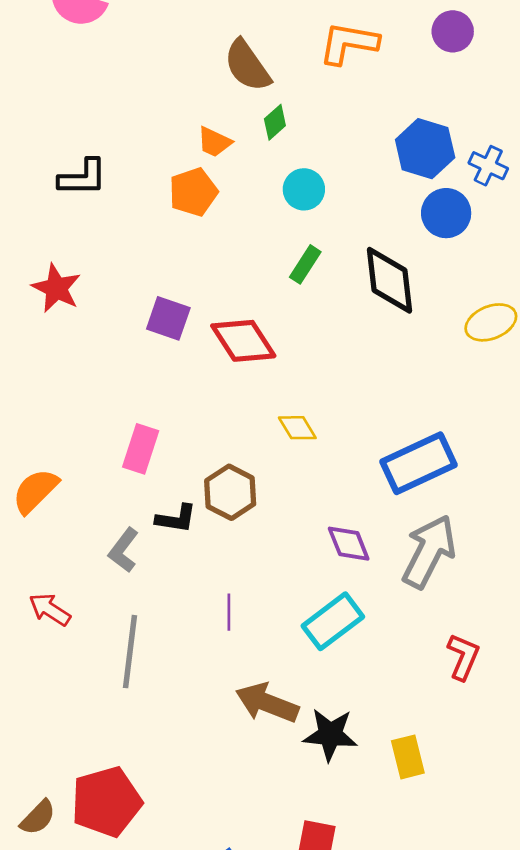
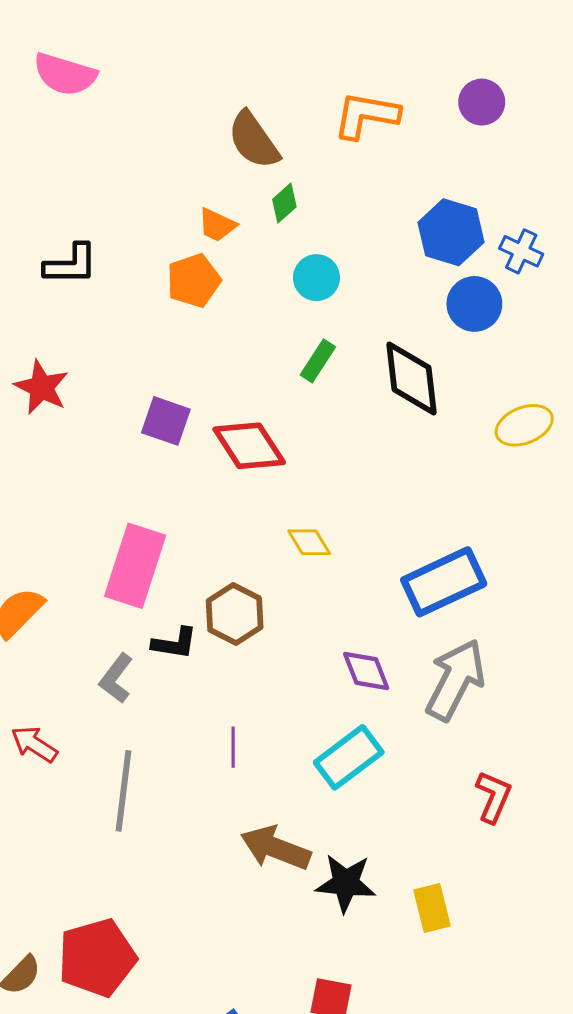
pink rectangle: (141, 449) -> (135, 566), size x1.5

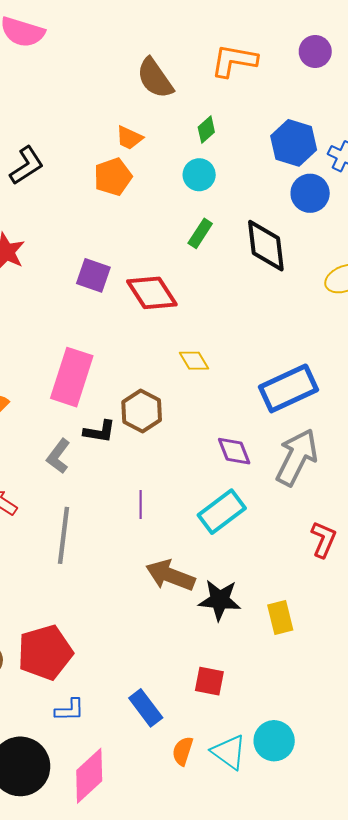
green diamond: (284, 203) -> (206, 130), moved
black L-shape: (71, 264) -> (27, 166), turned -33

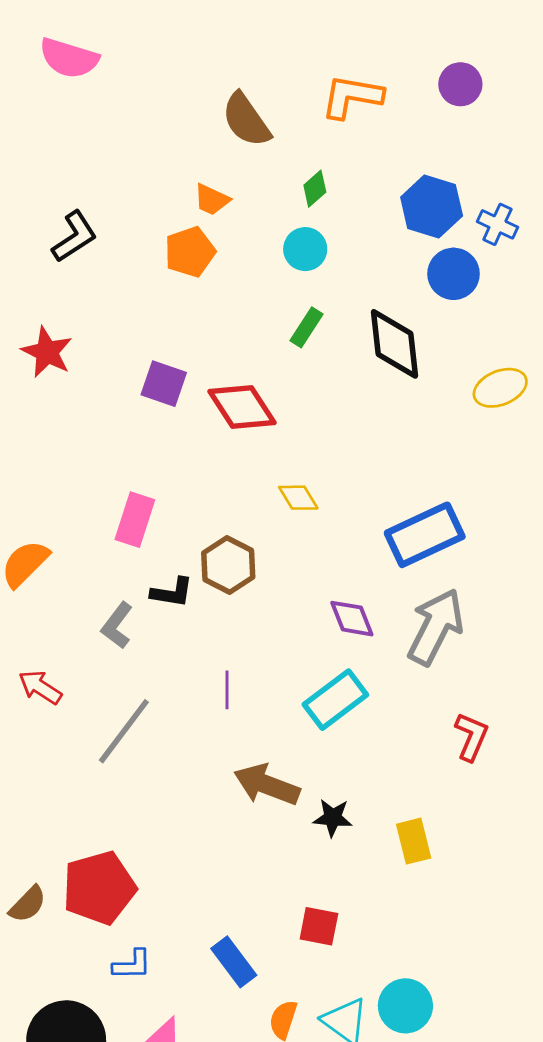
pink rectangle: (72, 377) -> (135, 520), size x0.7
gray line: (64, 535) -> (124, 731), turned 30
black star: (220, 600) -> (333, 818), size x0.7

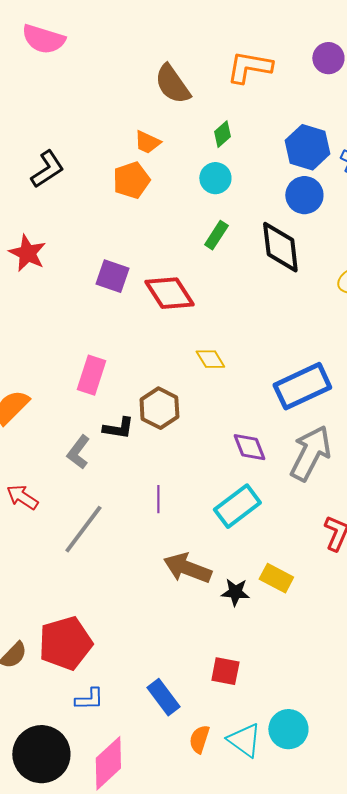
blue circle: (454, 274) -> (304, 195), moved
yellow rectangle: (414, 841) -> (276, 578), moved, turned -48

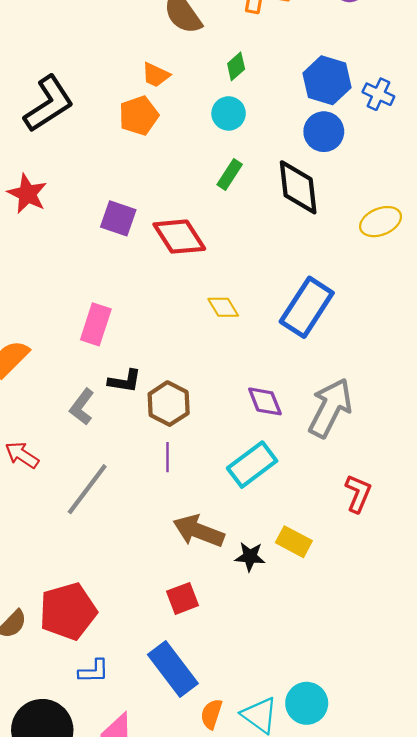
black L-shape: (47, 169) -> (49, 104), size x1.4
blue rectangle: (302, 386) -> (307, 307), moved, turned -32
brown hexagon: (159, 408) -> (169, 404), moved
red square: (225, 671) -> (183, 598), moved, turned -32
blue rectangle: (163, 697) -> (173, 669), size x1.4

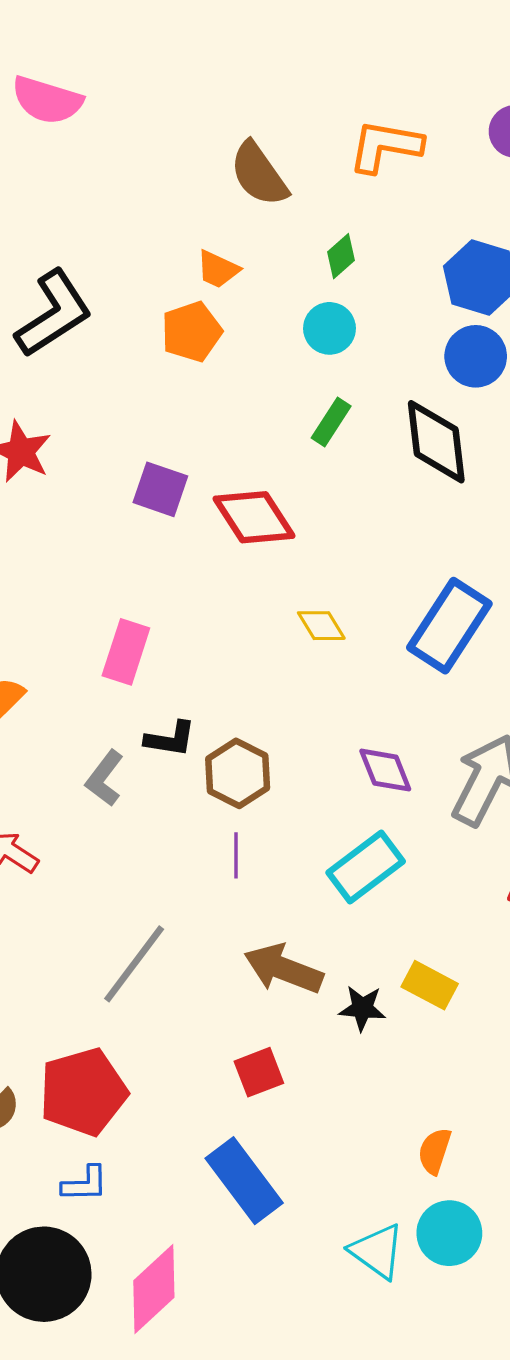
gray line: (87, 489) -> (134, 964), moved
blue L-shape: (94, 671) -> (85, 1184), moved
orange semicircle: (211, 714) -> (435, 1151), moved

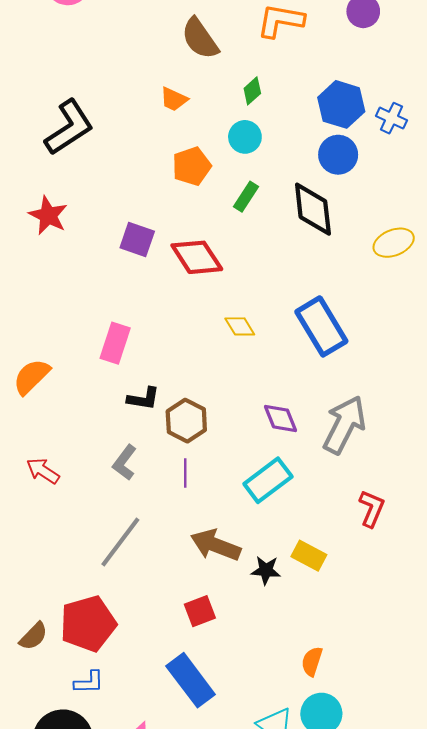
orange pentagon: (192, 332) -> (192, 166), moved
blue rectangle: (449, 626) -> (321, 326), turned -64
gray L-shape: (105, 778) -> (125, 462), moved

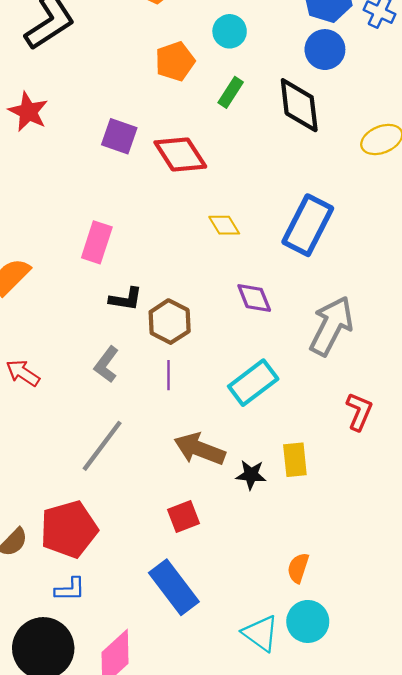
blue rectangle: (321, 326) -> (308, 225), turned 58
purple diamond: (281, 419) -> (254, 298), moved
yellow rectangle: (309, 556) -> (295, 460), turned 56

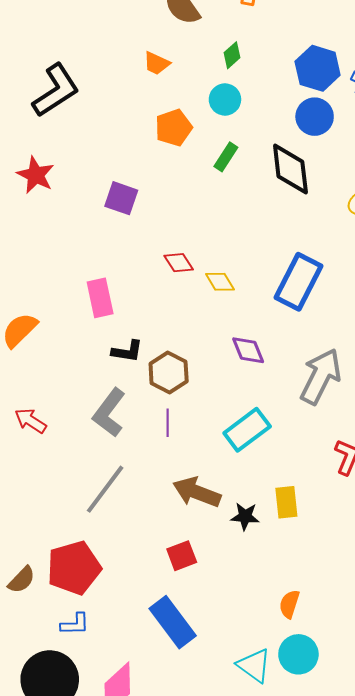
red diamond: (180, 154) -> (179, 263), moved, size x0.6
pink rectangle: (97, 242) -> (100, 298), turned -30
gray L-shape: (106, 364) -> (109, 413), size x1.4

